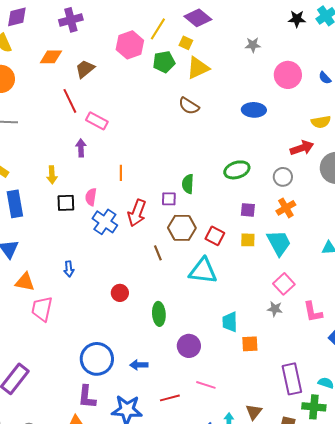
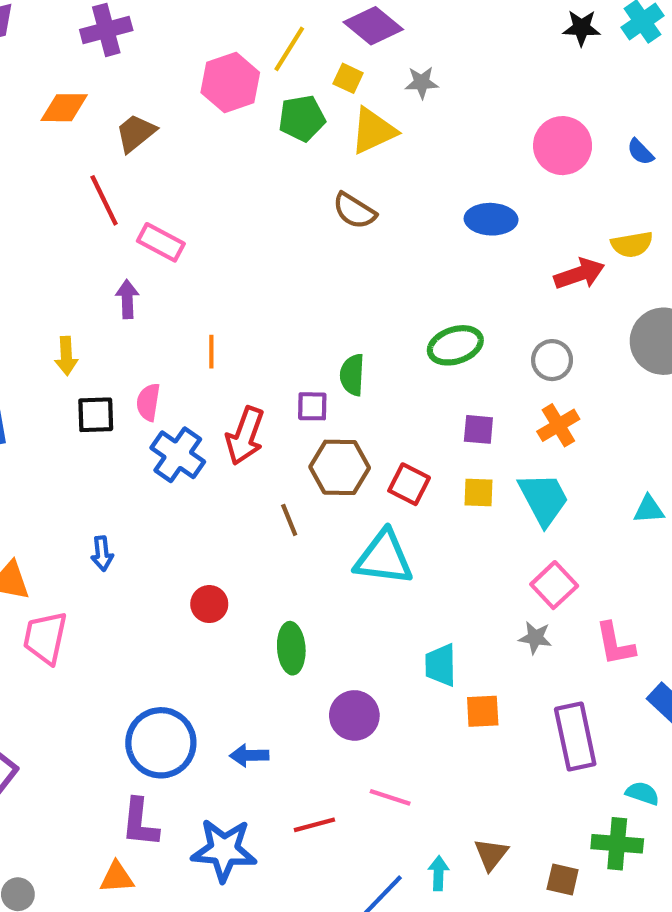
gray star: (253, 45) -> (422, 83), moved
red arrow: (302, 148) -> (579, 274), moved
purple rectangle: (292, 379) -> (575, 737), moved

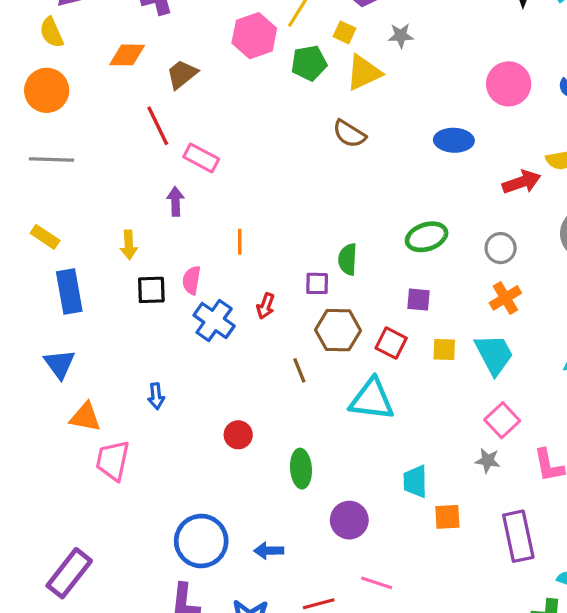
purple square: (478, 429) -> (418, 300), moved
red arrow: (245, 436) -> (266, 306), size x0.6

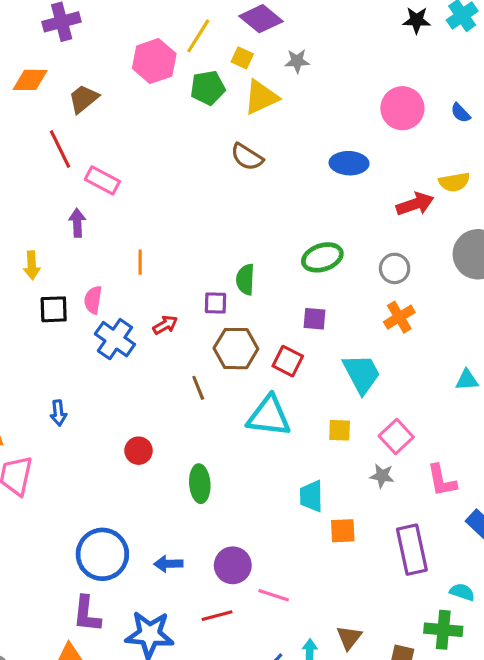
red arrow: (266, 306) -> (165, 325), turned -140
yellow square: (444, 349) -> (340, 430), moved
cyan trapezoid: (494, 354) -> (362, 374), moved
purple circle: (349, 520) -> (233, 565), moved

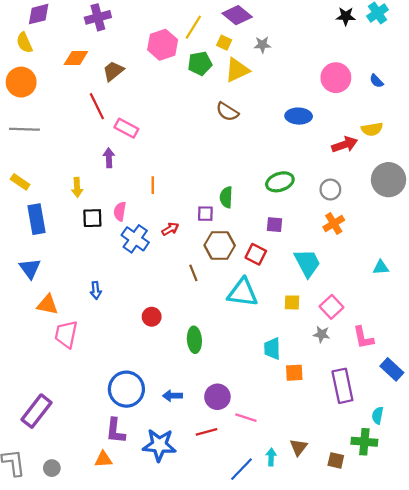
cyan semicircle: (462, 592) -> (378, 415), turned -98

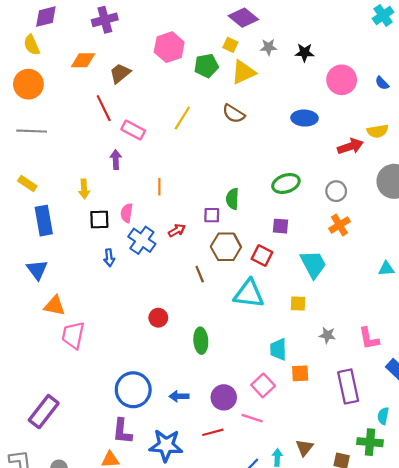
black star: (346, 16) -> (305, 53), moved
yellow line: (193, 27) -> (182, 118), moved
blue arrow: (96, 290) -> (109, 258), moved
pink square: (331, 307) -> (263, 385), moved

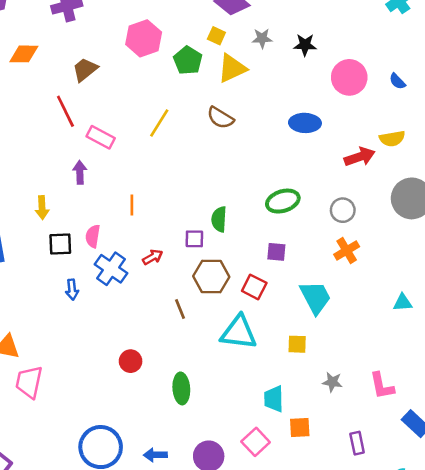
orange diamond: (83, 60) -> (24, 54), moved
green pentagon: (206, 66) -> (188, 60), turned -30
purple rectangle: (348, 386) -> (357, 443), size x0.6

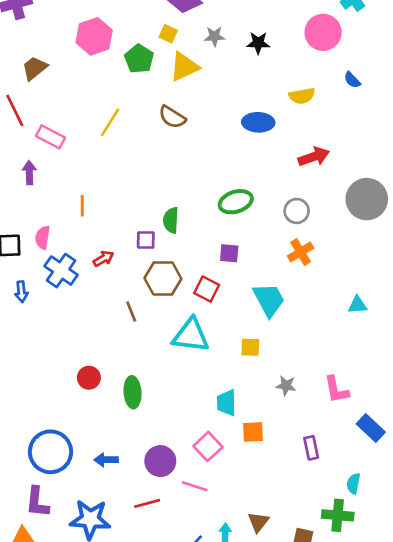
pink circle: (349, 77) -> (323, 32), moved
yellow semicircle: (392, 139) -> (302, 96), moved
red circle: (131, 361) -> (89, 378), moved

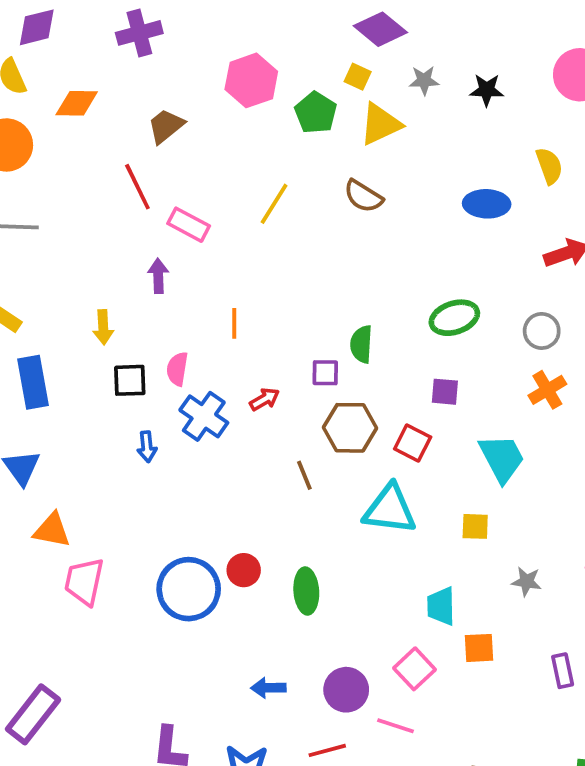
yellow semicircle: (302, 96) -> (549, 166), turned -100
blue circle: (50, 452) -> (189, 589), moved

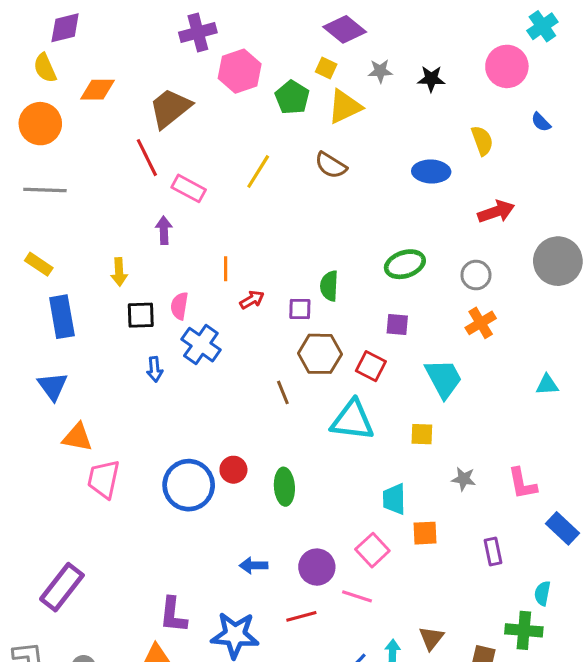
purple cross: (139, 33) -> (198, 32), moved
brown trapezoid: (166, 126) -> (170, 108), size x1.4
red arrow: (265, 399) -> (252, 300), moved

